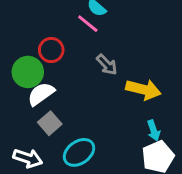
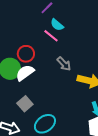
white semicircle: (41, 94) -> (25, 73), moved

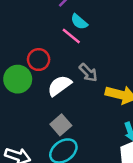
white semicircle: (25, 73) -> (59, 86), moved
gray square: (25, 104) -> (61, 125), moved

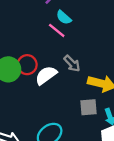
red circle: (39, 60) -> (27, 65), moved
gray square: (61, 125) -> (89, 107), moved, turned 36

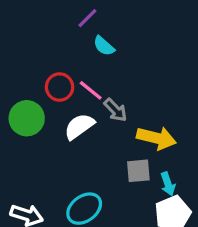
pink line: (57, 30) -> (91, 90), moved
red circle: (27, 65) -> (60, 87), moved

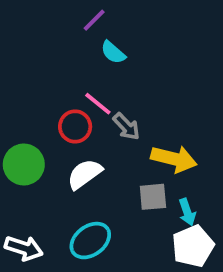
red circle: (60, 87) -> (75, 126), moved
green circle: (27, 118) -> (24, 165), moved
white semicircle: (79, 126) -> (85, 174), moved

